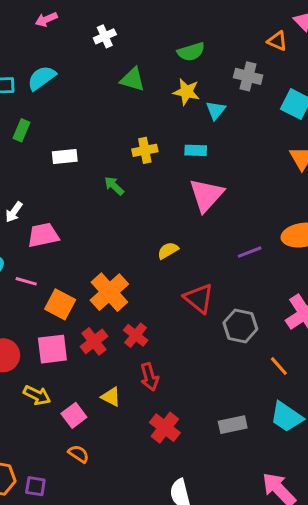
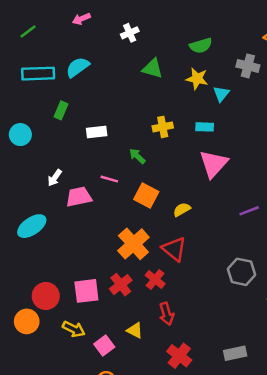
pink line: (26, 281) -> (109, 179), moved
red triangle: (199, 298) -> (174, 249), moved
orange square: (60, 304) -> (146, 196), moved

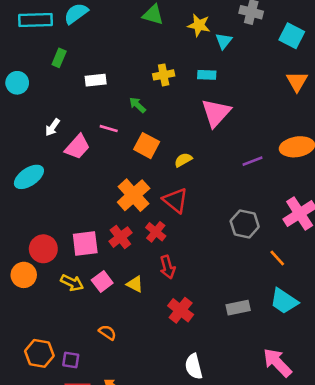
pink trapezoid: (79, 197) -> (77, 147), turned 144
pink square: (104, 346) -> (102, 281), moved

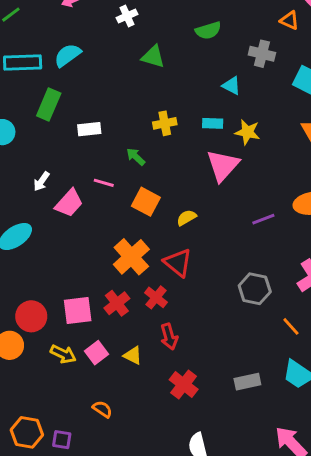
yellow star: (199, 25) -> (247, 132), moved
cyan triangle: (224, 41) -> (231, 86), turned -42
green rectangle: (59, 58) -> (49, 104), size x1.5

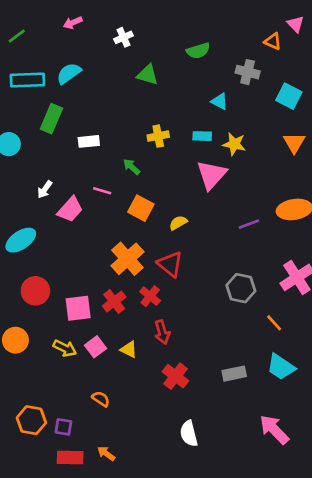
red circle: (31, 316) -> (35, 291), moved

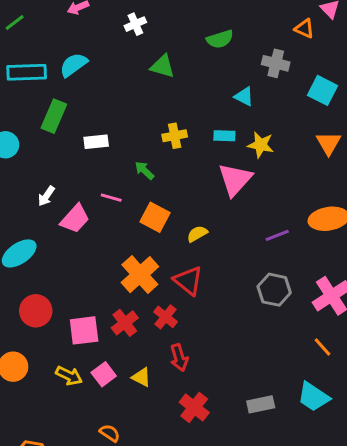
gray hexagon: (241, 288) -> (274, 290), moved
orange line: (274, 323) -> (323, 347), moved

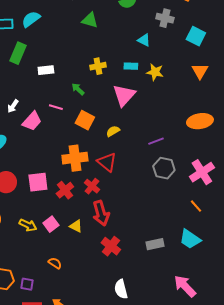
pink triangle: (235, 180) -> (124, 95), moved
purple line: (277, 235) -> (156, 141), moved
orange cross: (140, 275) -> (75, 158), turned 35
pink square: (84, 330) -> (38, 182), moved
red arrow: (179, 358) -> (101, 213), size x1.4

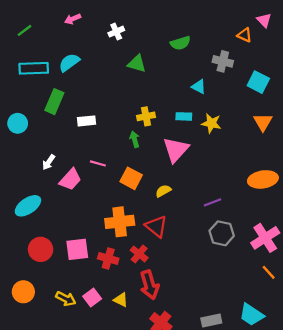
green arrow: (78, 89) -> (135, 139), moved, turned 32
red cross: (65, 190) -> (108, 259), turned -36
orange line: (196, 206) -> (269, 272), moved

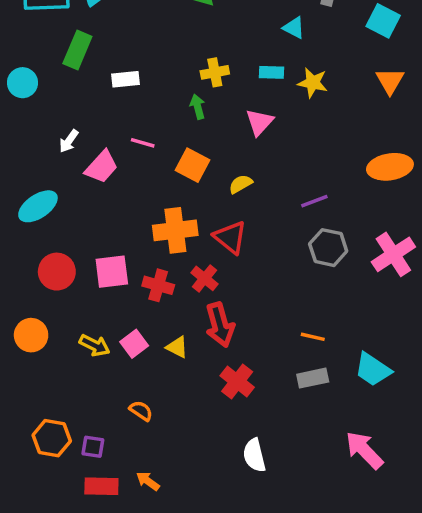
pink triangle: (176, 150) -> (259, 122), size x0.7
orange line: (269, 272) -> (313, 337), moved, turned -35

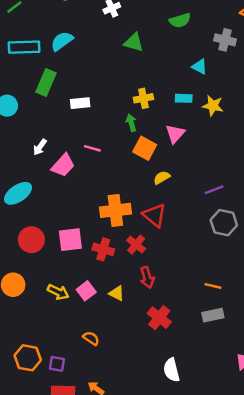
orange square: (192, 165) -> (145, 148), moved
red arrow: (220, 325) -> (147, 277), size x0.7

